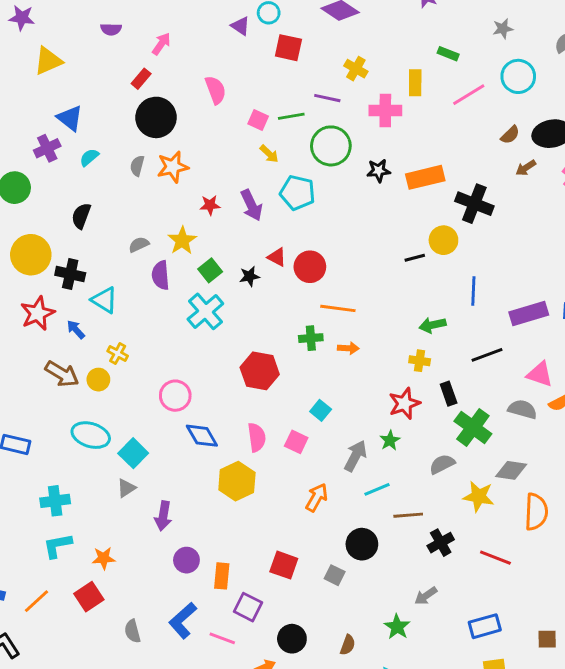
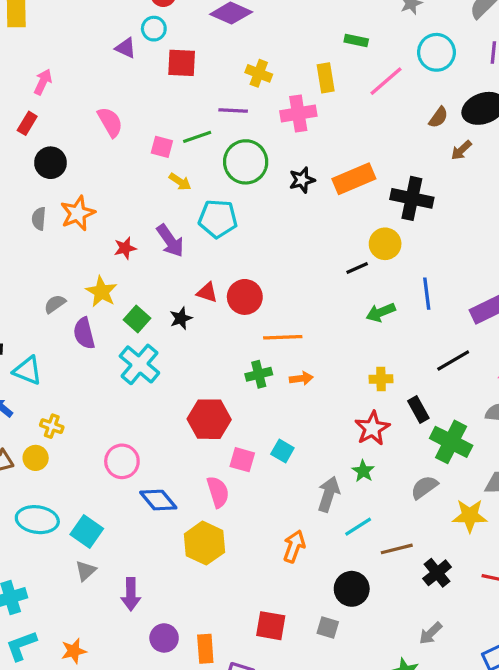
black circle: (156, 117) -> (50, 163), size x0.7
green arrow: (432, 325) -> (381, 312), moved
pink square: (296, 442) -> (242, 460), moved

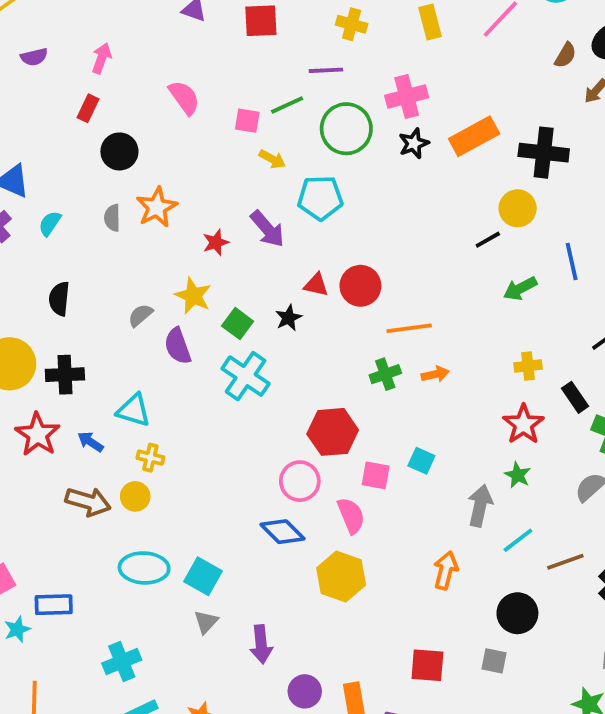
pink cross: (298, 113) -> (407, 97), moved
cyan triangle: (28, 371) -> (134, 410), moved
pink circle: (122, 461) -> (300, 481), moved

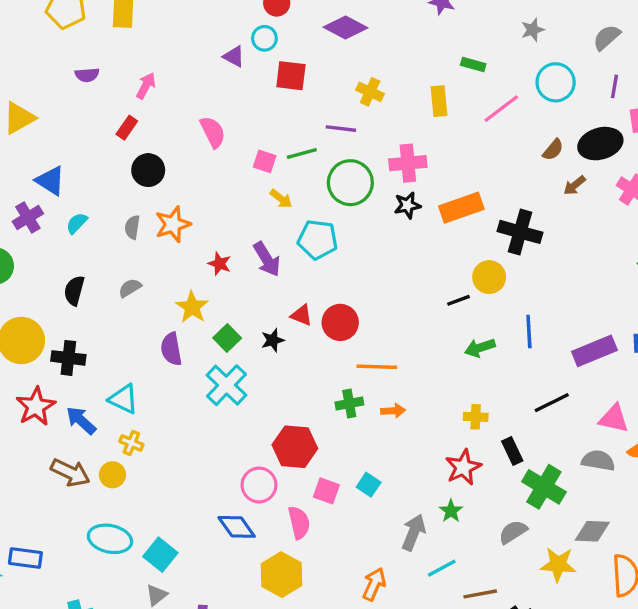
red star: (216, 242) -> (220, 264), turned 30
gray semicircle: (140, 315) -> (130, 288), moved
blue arrow: (90, 442) -> (81, 420), size x1.4

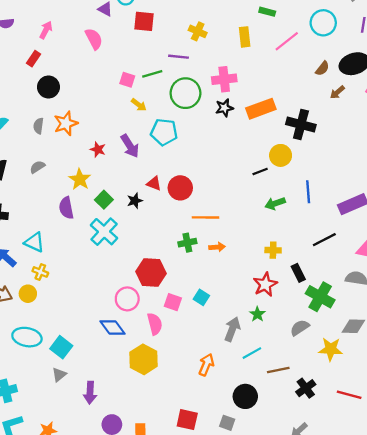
pink semicircle: (213, 132) -> (94, 39), moved

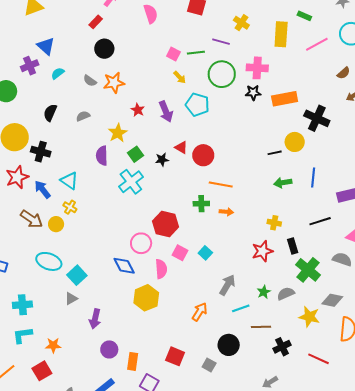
yellow rectangle: (245, 37) -> (281, 34), size x1.4
gray semicircle: (38, 126) -> (90, 81), turned -72
green star: (257, 314) -> (264, 292), moved

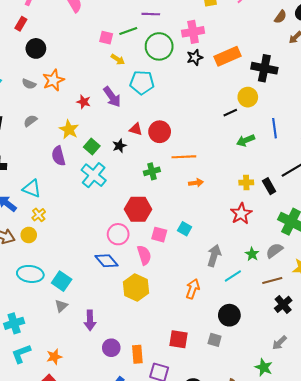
green cross: (201, 204) -> (152, 171), moved
yellow cross: (70, 207) -> (39, 215), turned 32
black rectangle: (293, 246) -> (269, 186), moved
brown line: (261, 327) -> (272, 280), moved

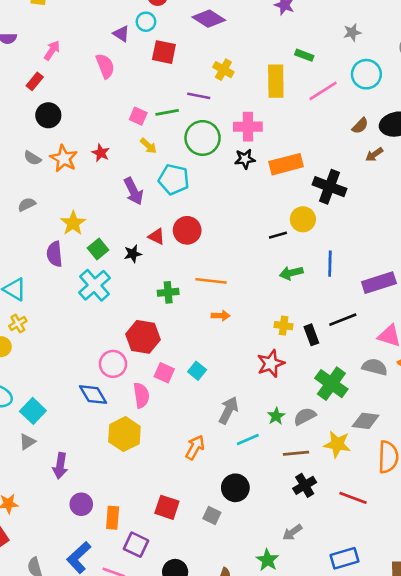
orange star: (53, 80) -> (64, 158), turned -30
red star: (84, 102) -> (101, 153), moved
red circle: (160, 132) -> (187, 230), moved

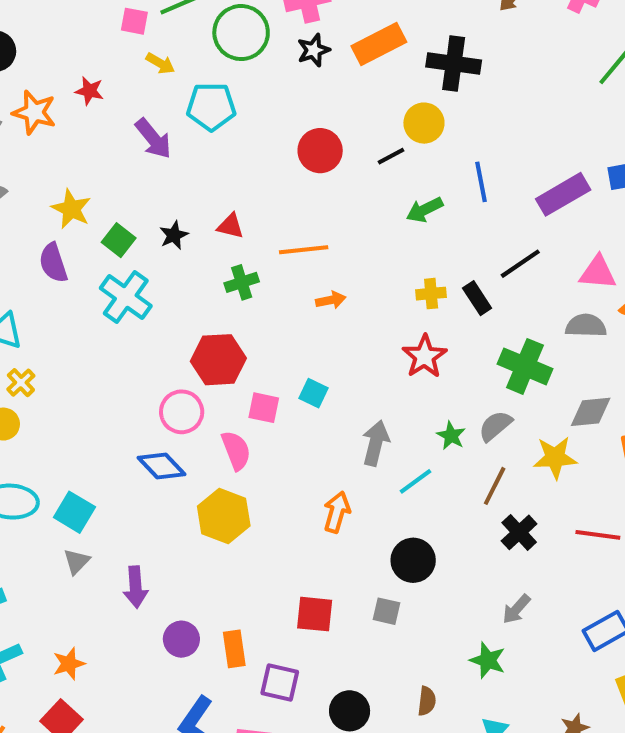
red circle: (187, 230) -> (320, 151), moved
red triangle: (157, 236) -> (230, 226), moved
brown line: (296, 453) -> (495, 486), turned -45

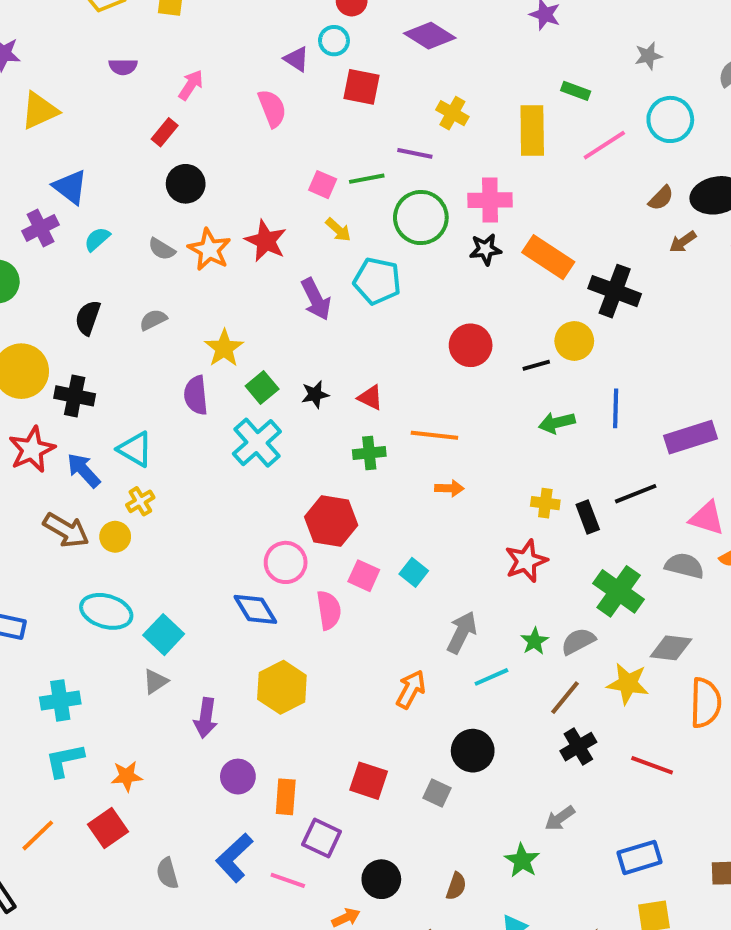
orange rectangle: (379, 44) -> (548, 257), turned 48
red star: (89, 91) -> (266, 241), size x1.5
yellow hexagon: (224, 516) -> (282, 687), moved

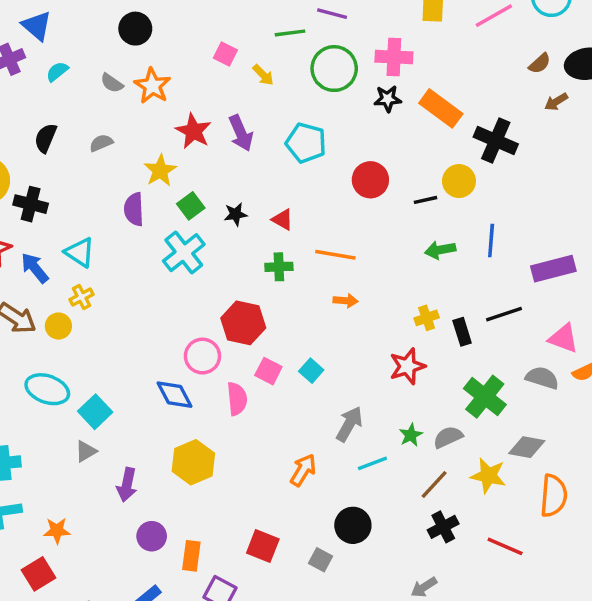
pink square: (323, 185) -> (225, 54), moved
red star: (266, 241) -> (193, 131), moved
cyan pentagon: (377, 281) -> (306, 143), moved
yellow cross: (545, 503) -> (427, 318), turned -30

